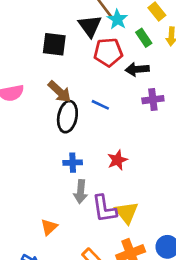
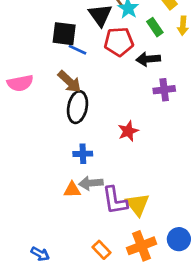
blue line: (100, 105) -> (77, 50), moved
red star: (117, 160) -> (128, 131), moved
gray arrow: (81, 192) -> (91, 183), turned 80
orange triangle: (49, 227) -> (72, 190), moved, turned 42

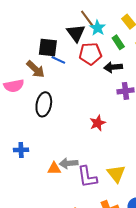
brown arrow: (69, 82) -> (36, 69), moved
black ellipse: (77, 107) -> (44, 104), moved
blue cross: (83, 154) -> (21, 150), moved
yellow triangle: (138, 204) -> (116, 174), moved

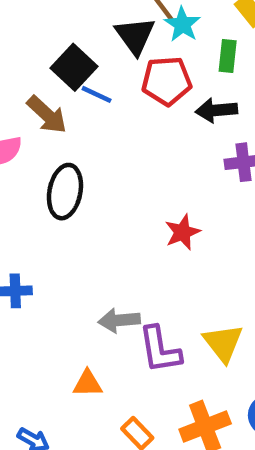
green rectangle: (118, 42) -> (228, 56), turned 40
black square: (48, 48) -> (74, 67), turned 36
orange triangle: (54, 169) -> (88, 384), moved

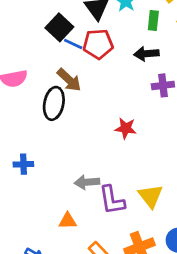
red pentagon: (167, 81) -> (98, 44), moved
brown arrow: (47, 115) -> (69, 80), moved
red star: (182, 232) -> (126, 128), turned 30

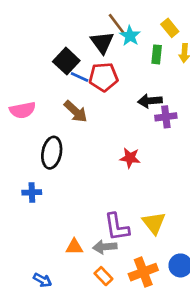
black arrow: (146, 54) -> (150, 101), moved
black ellipse: (54, 103) -> (52, 153), moved
gray arrow: (87, 182) -> (105, 247), moved

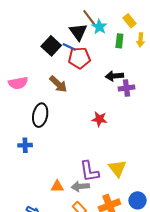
blue line: (80, 77) -> (69, 47), moved

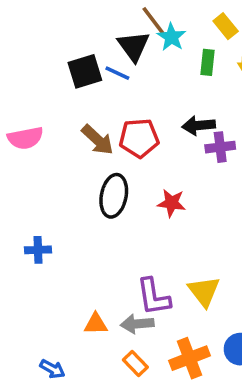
black square: (51, 46) -> (85, 71), turned 30
red pentagon: (79, 58) -> (139, 138), moved
black ellipse: (40, 115) -> (114, 196), moved

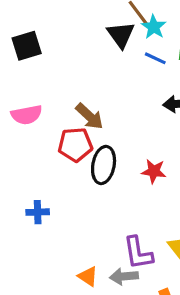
black square: (85, 71) -> (27, 46), moved
blue line: (117, 73) -> (155, 58), moved
red pentagon: (139, 138) -> (75, 145), moved
orange triangle: (96, 324) -> (88, 276), turned 35

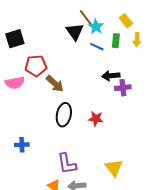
red pentagon: (75, 145) -> (36, 66), moved
purple L-shape: (138, 253) -> (67, 164), moved

